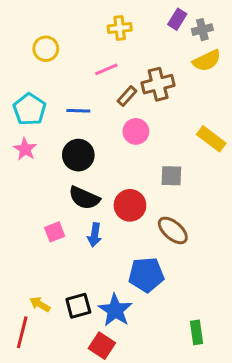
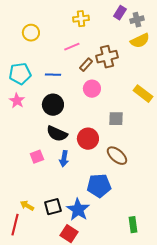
cyan pentagon: (30, 109) -> (20, 74), turned 30

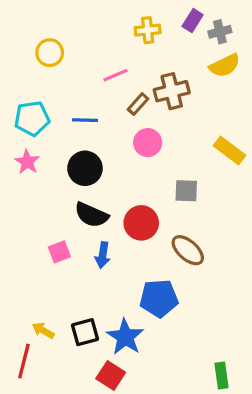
yellow cross: (81, 19) -> (148, 30), moved
green rectangle: (133, 225) -> (222, 375), moved

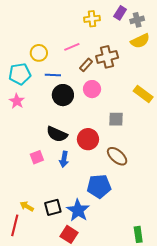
yellow circle: (50, 53) -> (39, 53), moved
black circle: (85, 168) -> (63, 95), moved

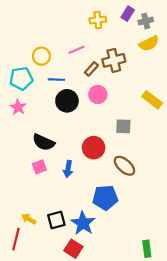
black semicircle: (57, 134) -> (44, 142), moved

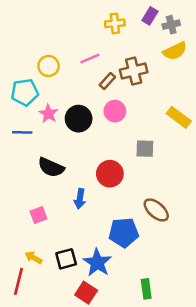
blue line: (56, 80) -> (22, 132), moved
pink star: (18, 107) -> (49, 114), moved
brown ellipse: (124, 166) -> (156, 210), moved
pink square: (39, 167) -> (38, 215), moved
green rectangle: (147, 249) -> (146, 289), moved

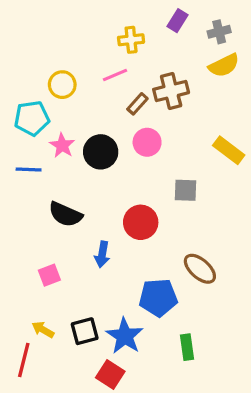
purple rectangle: (150, 16) -> (177, 21), moved
yellow cross: (115, 23) -> (131, 40), moved
green rectangle: (146, 289) -> (187, 347), moved

